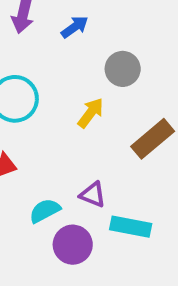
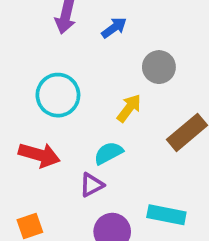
purple triangle: (93, 195) -> (92, 185), moved, turned -50
cyan semicircle: (45, 211) -> (108, 153), moved

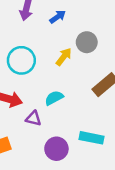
yellow arrow: (129, 108) -> (64, 57), moved
purple triangle: (92, 185) -> (33, 118), moved, turned 42

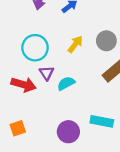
gray circle: (87, 42) -> (106, 41), moved
purple triangle: (33, 118) -> (47, 73), moved, turned 42

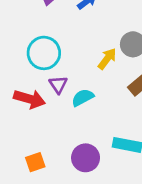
yellow arrow: (75, 44) -> (107, 59), moved
orange square: (18, 128) -> (35, 162), moved

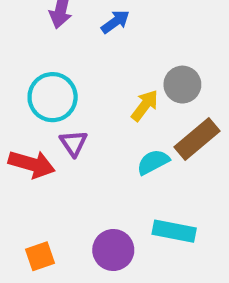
cyan semicircle: (83, 98) -> (153, 162), moved

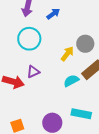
cyan circle: (53, 97) -> (29, 39), moved
purple triangle: (73, 143) -> (33, 72), turned 40

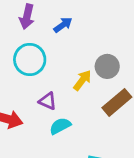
purple triangle: (33, 72) -> (48, 101), moved, turned 48
cyan semicircle: (71, 81) -> (60, 126), moved

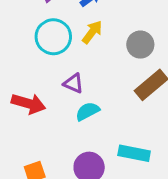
yellow arrow: (82, 80) -> (92, 32), moved

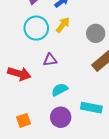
purple triangle: (74, 83) -> (50, 60), turned -32
cyan semicircle: (87, 111) -> (60, 90), moved

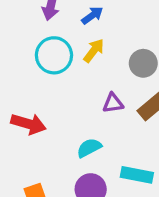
purple triangle: (50, 60) -> (113, 103), moved

